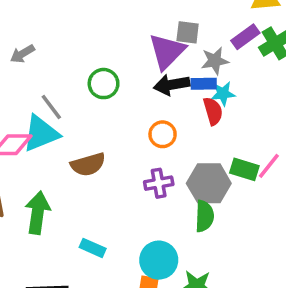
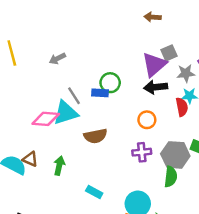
gray square: (188, 32) -> (169, 53), turned -35
blue rectangle: (204, 84) -> (100, 93), moved
green arrow: (38, 213) -> (59, 166), size x0.7

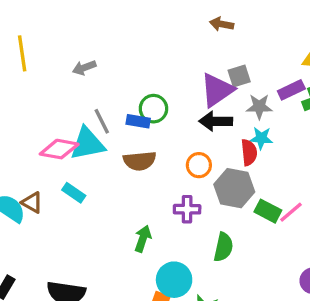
brown semicircle: (96, 136) -> (140, 161), moved
gray hexagon: (175, 155) -> (234, 188), moved
green arrow: (59, 166) -> (143, 239), moved
cyan rectangle: (94, 192) -> (74, 193), moved

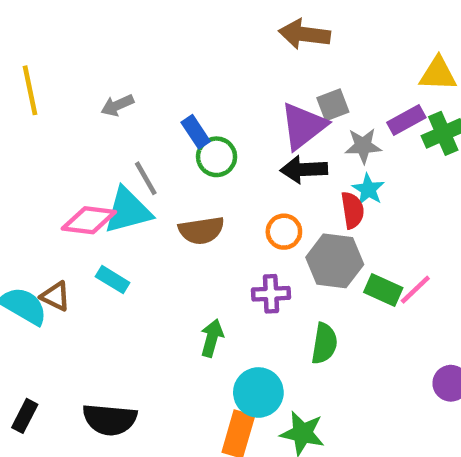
brown arrow: (222, 24) -> (304, 34), size x1.5
blue rectangle: (138, 121) -> (196, 132), moved, turned 50
cyan star: (261, 138) -> (368, 189), turned 30

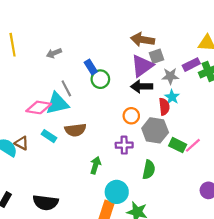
brown arrow: (304, 34) -> (143, 40), moved
brown semicircle: (201, 230) -> (75, 130), moved

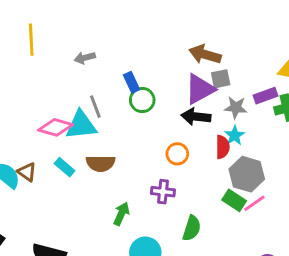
gray hexagon: (155, 130) -> (247, 174), moved

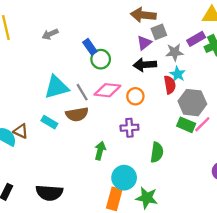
purple triangle: (200, 89) -> (144, 43), size x0.6
gray line: (95, 107) -> (82, 92), moved
pink diamond: (56, 127) -> (107, 90), moved

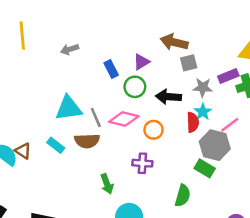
purple triangle: (144, 43) -> (141, 62), moved
green circle: (101, 59) -> (135, 87), moved
pink line: (202, 124) -> (230, 125), moved
green arrow: (100, 151) -> (107, 184), turned 138
green semicircle: (157, 152) -> (183, 196), moved

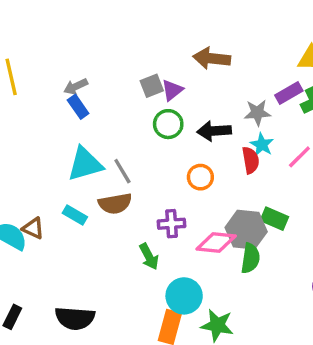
gray square: (189, 63) -> (152, 86), moved
blue rectangle: (111, 69) -> (78, 107), moved
pink diamond: (124, 119) -> (216, 242), moved
gray hexagon: (215, 145) -> (246, 230), moved
purple cross: (142, 163) -> (172, 224), moved

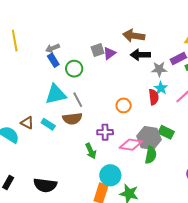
green circle: (168, 124) -> (74, 69), moved
black arrow: (214, 131) -> (140, 55), moved
brown triangle: (33, 228) -> (27, 123), moved

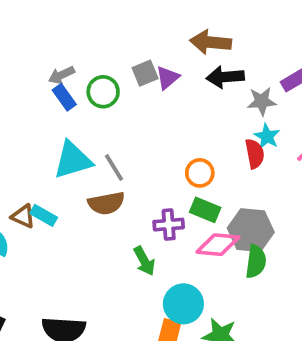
green circle: (74, 69) -> (103, 92), moved
cyan rectangle: (48, 124) -> (44, 215), moved
green rectangle: (166, 132) -> (205, 210), moved

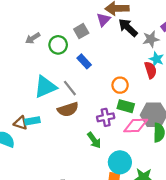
black arrow: (225, 77) -> (128, 28), turned 54
purple triangle: (168, 78) -> (103, 20), moved
blue rectangle: (64, 97) -> (84, 61), moved
cyan rectangle: (44, 215) -> (32, 121), turned -32

